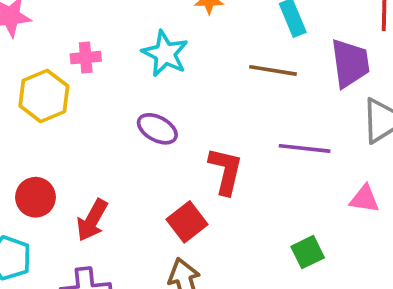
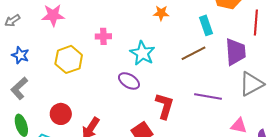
cyan star: (165, 54) -> (142, 53), moved
pink cross: (86, 58) -> (103, 36), moved
brown line: (273, 70) -> (193, 53), turned -40

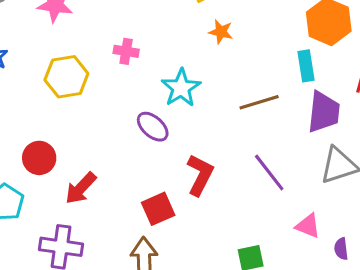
cyan rectangle: (206, 25) -> (306, 66), moved
purple line: (208, 96) -> (269, 172), turned 32

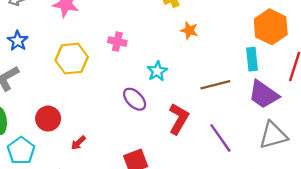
cyan star: (181, 88) -> (157, 71), size x0.7
purple trapezoid: (324, 112) -> (264, 94), turned 116
red L-shape: (200, 175) -> (179, 119), moved
red arrow: (81, 188) -> (78, 143), size x0.6

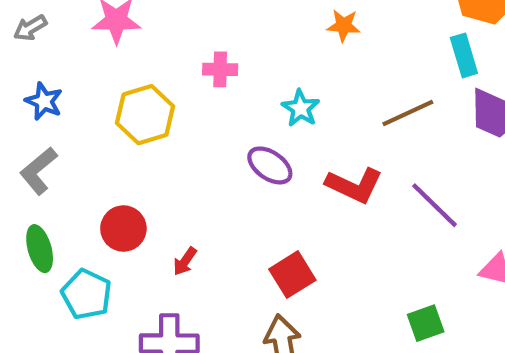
red L-shape: (179, 119) -> (354, 185), turned 96

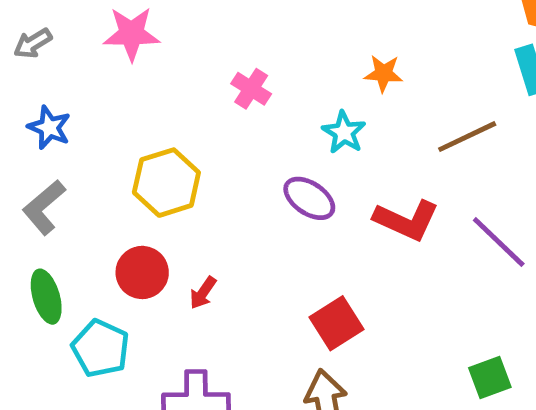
orange star: (344, 26) -> (384, 73), moved
pink cross: (220, 69) -> (251, 89), turned 32
yellow hexagon: (145, 115) -> (166, 183), moved
red arrow: (185, 261) -> (203, 293), moved

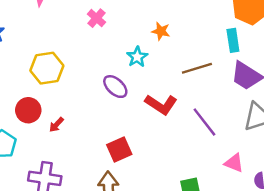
pink cross: (251, 89) -> (96, 18), moved

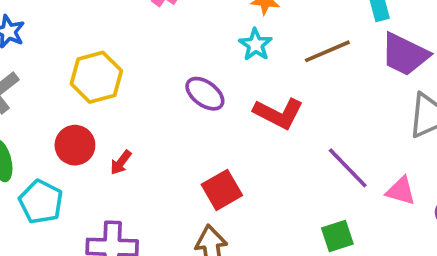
cyan star: (137, 57) -> (256, 45), moved
purple line: (204, 122) -> (348, 168), moved

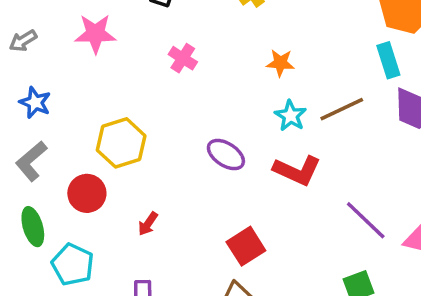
cyan star: (256, 45) -> (291, 116), moved
red circle: (75, 145) -> (87, 193), moved

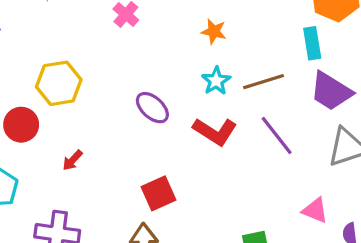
purple line: (366, 220) -> (277, 136), moved

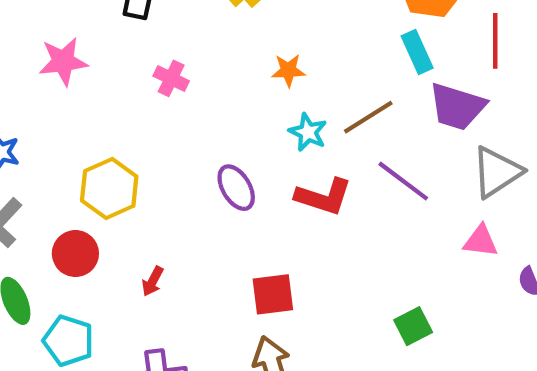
purple ellipse: (152, 108) -> (236, 188), turned 32
red square: (159, 193) -> (273, 294), turned 32
pink triangle: (315, 210) -> (481, 241), moved

